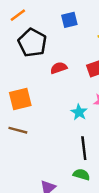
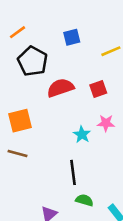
red semicircle: (59, 68) -> (60, 88), size x1.5
black line: (84, 148) -> (73, 172), moved

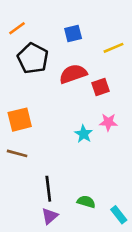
red semicircle: (60, 88) -> (73, 74), moved
black line: (73, 172) -> (48, 189), moved

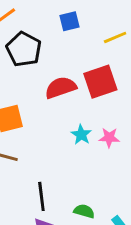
red semicircle: (73, 74) -> (61, 88), moved
red square: (101, 87) -> (100, 82), size x1.6
pink star: (108, 122) -> (109, 138), moved

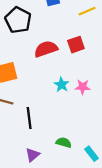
red square: (100, 82) -> (76, 45), size x0.7
black line: (41, 196) -> (29, 118), moved

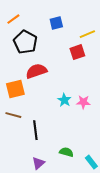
red square: (76, 45) -> (77, 52), moved
red semicircle: (46, 49) -> (36, 71), moved

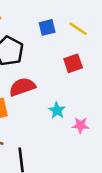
yellow line: (87, 34) -> (78, 29), moved, turned 56
cyan star: (64, 100) -> (57, 110), moved

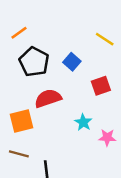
blue square: (47, 27) -> (72, 62), moved, turned -35
red square: (73, 63) -> (101, 86), moved

